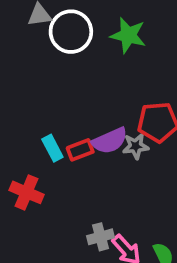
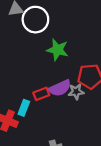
green star: (128, 35) -> (58, 50), moved
cyan rectangle: (52, 148) -> (24, 108), moved, turned 49

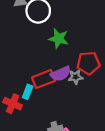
red rectangle: (41, 94) -> (44, 79), size x1.5

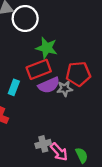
red rectangle: (44, 79) -> (39, 69), moved
cyan rectangle: (28, 92) -> (14, 87), moved

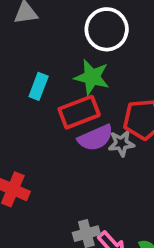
white circle: (25, 18) -> (107, 29), moved
cyan rectangle: (14, 87) -> (39, 86), moved

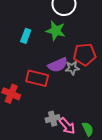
red rectangle: (79, 112) -> (37, 78), moved, turned 35

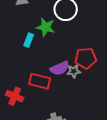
green star: (56, 31) -> (46, 27), moved

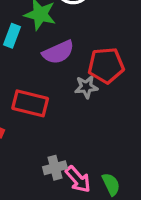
purple semicircle: (60, 68) -> (58, 52), moved

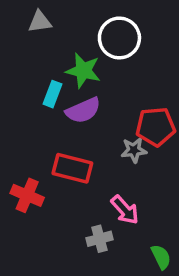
purple semicircle: (58, 52) -> (83, 110), moved
pink arrow: (78, 179) -> (125, 210), moved

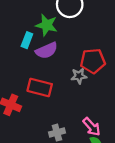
pink arrow: (125, 210) -> (92, 127), moved

